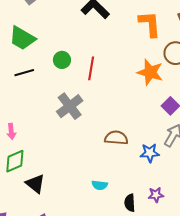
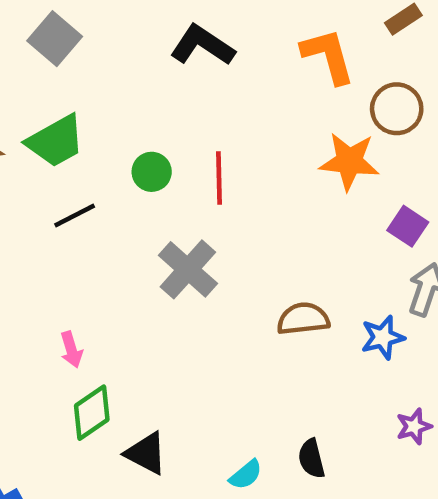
green trapezoid: (22, 38) -> (56, 141), turned -48
cyan semicircle: (100, 185) -> (246, 475), moved, turned -35
black semicircle: (130, 203) -> (311, 459), moved

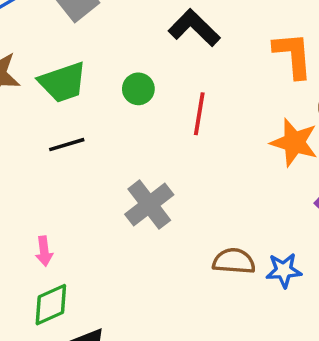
green circle: (152, 172) -> (138, 89), moved
red line: (219, 178) -> (199, 114), moved
blue star: (383, 337) -> (284, 270), moved

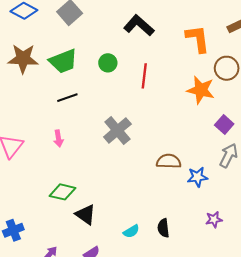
pink arrow: (44, 251) -> (58, 138), moved
blue star: (284, 270) -> (197, 177), moved
green diamond: (51, 305) -> (63, 192), turned 40

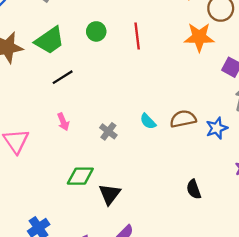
gray cross: (117, 130) -> (108, 131), moved, size x0.6
black triangle: (86, 215) -> (110, 194), turned 45
cyan semicircle: (131, 231) -> (148, 121), moved, turned 91

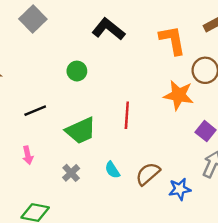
red line: (137, 36) -> (127, 115), moved
green trapezoid: (50, 40) -> (81, 131), moved
brown semicircle: (183, 119) -> (148, 174), turned -40

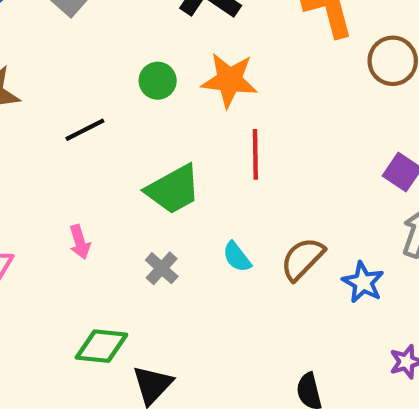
orange star: (179, 95) -> (229, 80), moved
black line: (35, 111) -> (85, 130), moved
blue star: (180, 189) -> (363, 282), turned -30

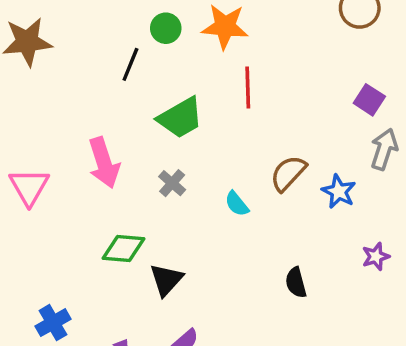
black line: (85, 130) -> (130, 64), moved, turned -40
pink arrow: (80, 242) -> (104, 163), size x1.8
cyan semicircle: (237, 257) -> (237, 204), moved

